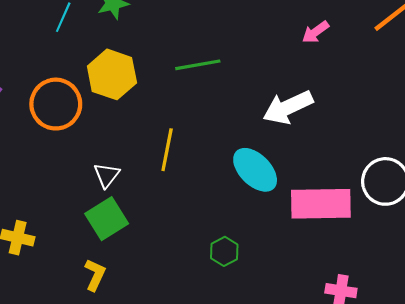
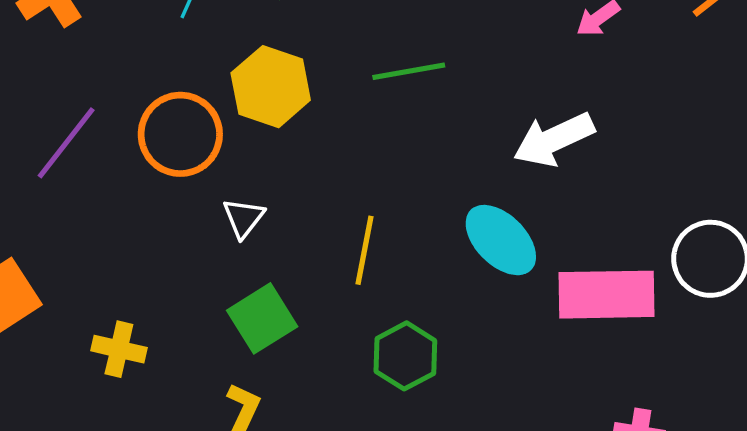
yellow line: (167, 150) -> (364, 250), moved
white triangle: (107, 175) -> (243, 218), moved
green hexagon: (224, 251) -> (405, 356), moved, size x1.4

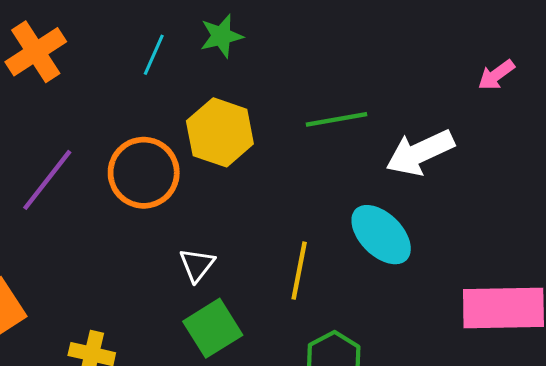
white arrow: (554, 139) -> (420, 153), moved
white triangle: (243, 218) -> (197, 265), moved
cyan ellipse: (501, 240) -> (381, 235), moved

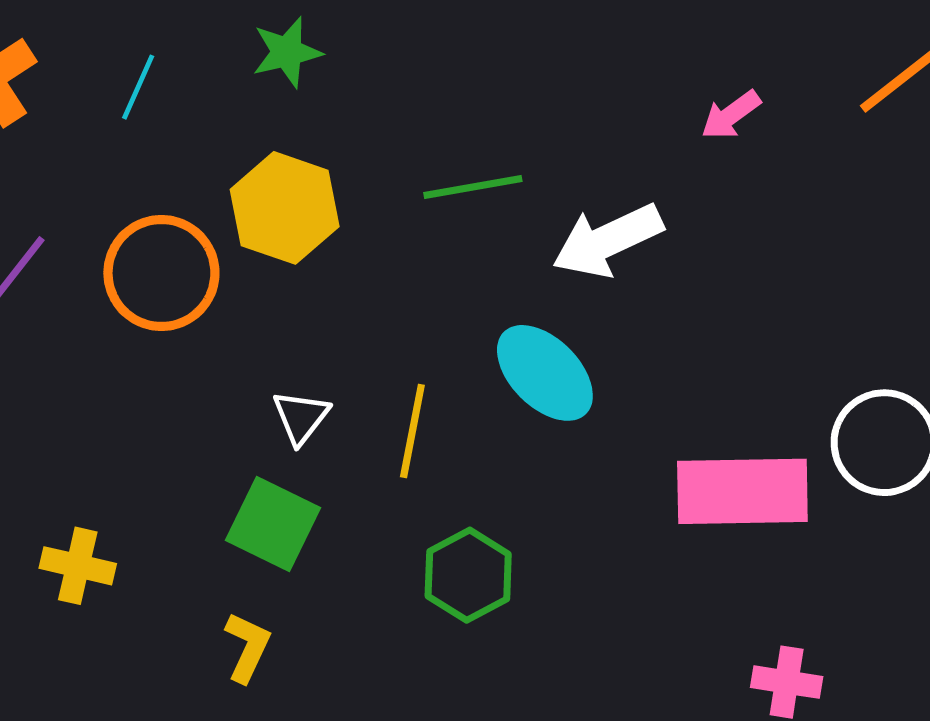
cyan line: (154, 55) -> (138, 87), moved
white triangle: (197, 265) -> (301, 417), moved
green square: (213, 328) -> (273, 524), turned -32

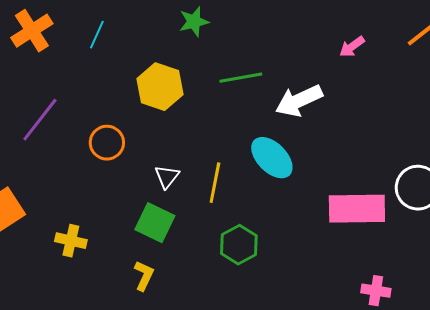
green star: (287, 52) -> (194, 22), moved
orange circle: (161, 273) -> (107, 143), moved, size x0.7

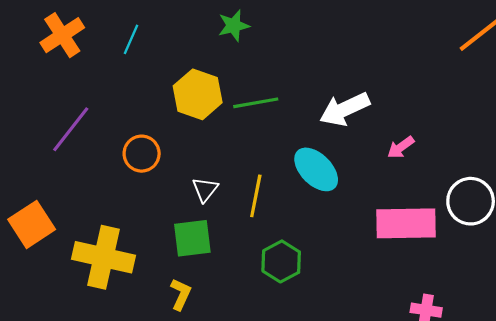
pink arrow: (352, 47) -> (401, 147), moved
green line: (241, 78) -> (256, 103), moved
green square: (155, 223) -> (192, 238), turned -33
yellow cross: (71, 241) -> (104, 257), size x1.8

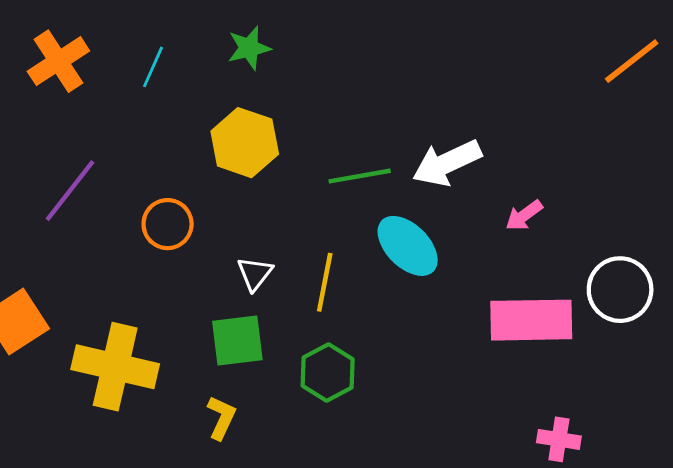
green star: (234, 26) -> (249, 48), moved
green line: (256, 103) -> (360, 176), moved
green hexagon: (281, 261) -> (328, 372), moved

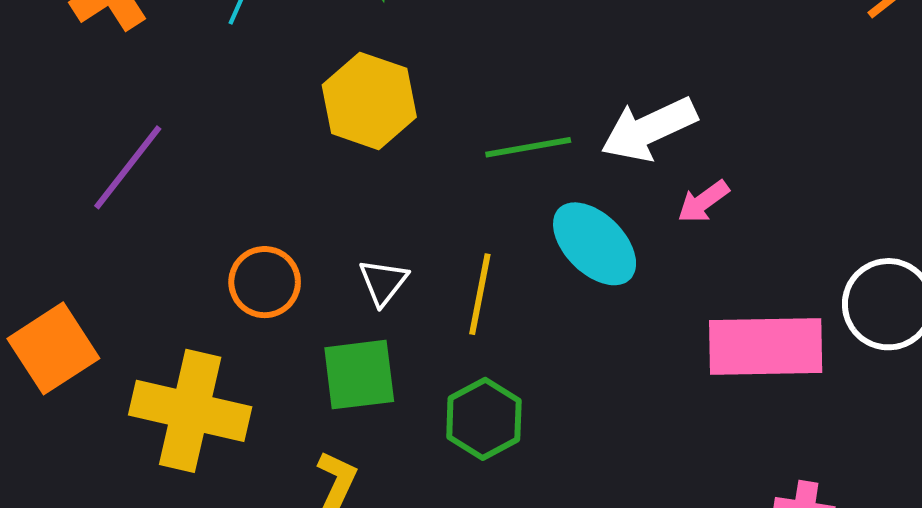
pink arrow: (524, 215) -> (703, 202), moved
orange circle: (168, 224) -> (265, 282), moved

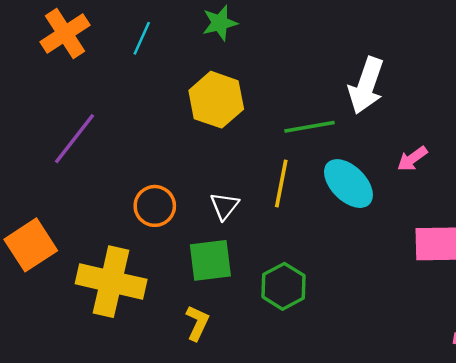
white arrow: (649, 129) -> (366, 85), moved, turned -46
yellow line: (480, 294) -> (281, 184), moved

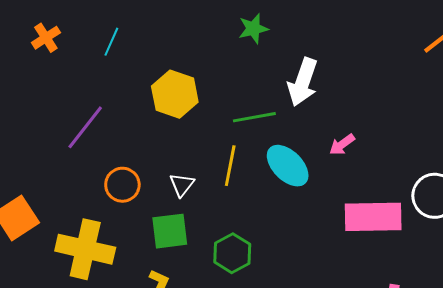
green star: (220, 23) -> (253, 29), moved
orange cross: (65, 34) -> (46, 38), size x0.7
purple line: (74, 139) -> (85, 127), moved

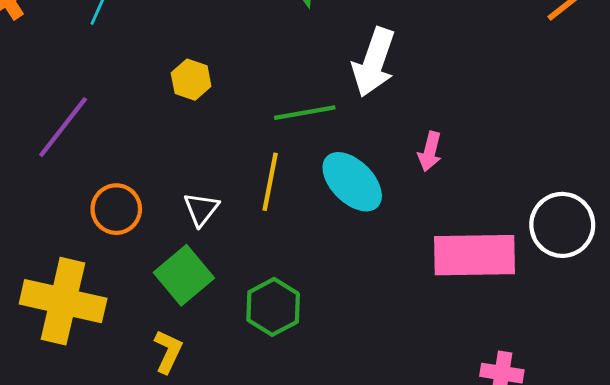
yellow hexagon: (175, 94) -> (191, 80), size x0.6
pink arrow: (342, 144) -> (430, 152), turned -40
green square: (170, 231) -> (184, 275), turned -33

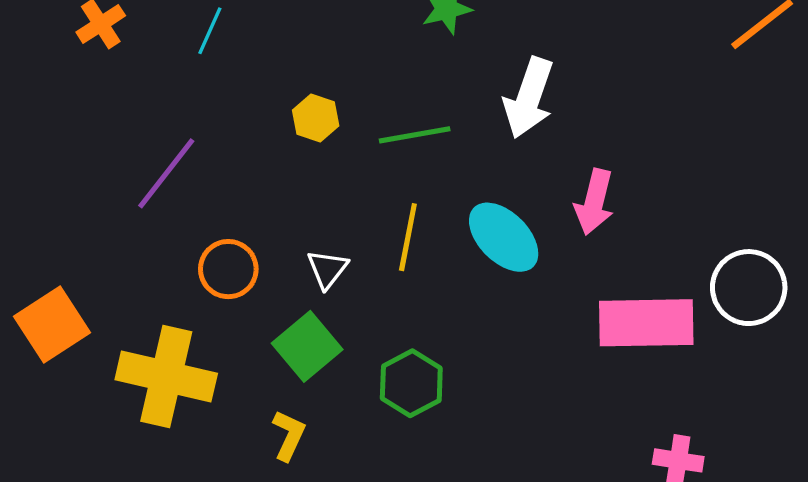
green line: (305, 113) -> (415, 135), moved
pink arrow: (430, 152) -> (594, 202), size x1.4

